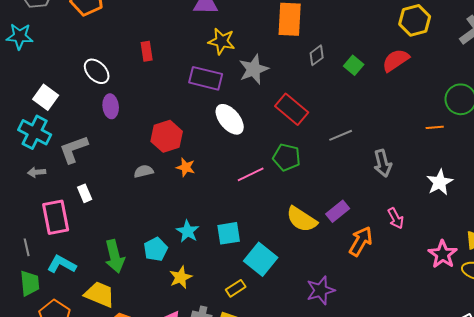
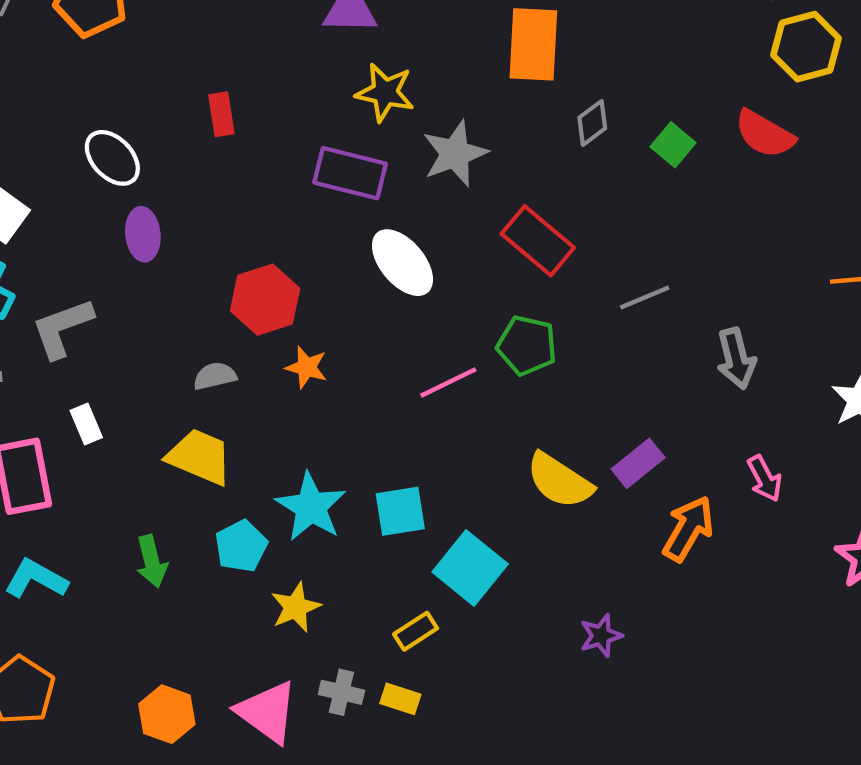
red semicircle: (396, 60) -> (765, 134), turned -116
cyan star: (188, 231) -> (311, 507), size x1.4
green arrow: (115, 256) -> (152, 561), size x0.7
purple star: (321, 290) -> (601, 636), size x0.7
yellow trapezoid: (100, 294) -> (200, 457), moved

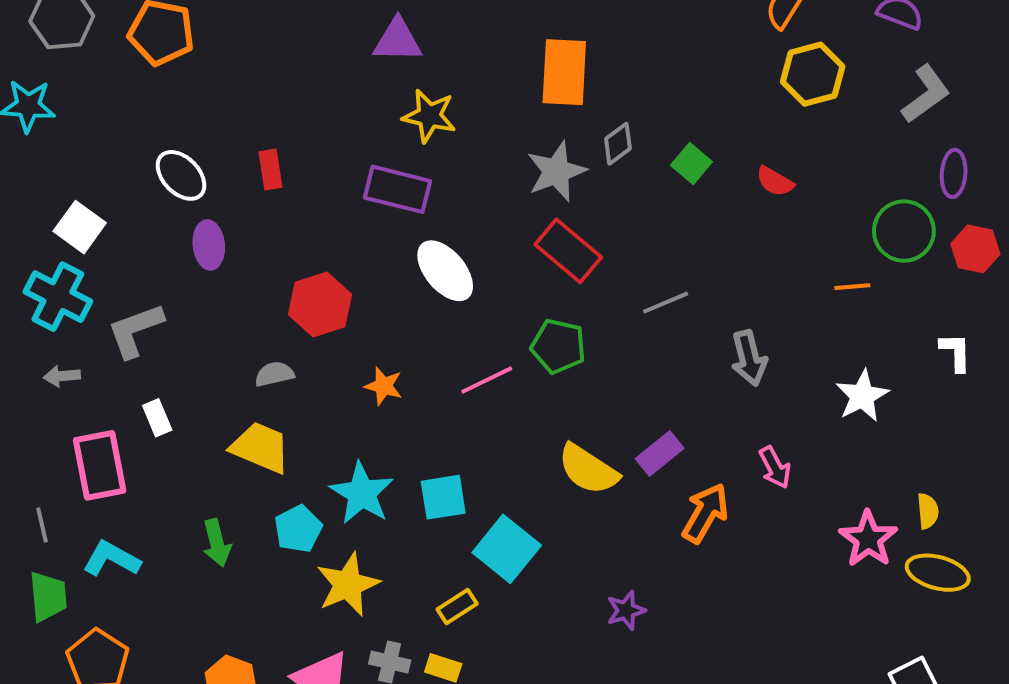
red rectangle: (221, 114) -> (270, 169), moved
red semicircle: (765, 134) -> (775, 181), moved, size x0.7
gray star: (455, 154) -> (556, 171), moved
orange star: (306, 367) -> (384, 386), moved
yellow star: (296, 607) -> (348, 585), size x1.4

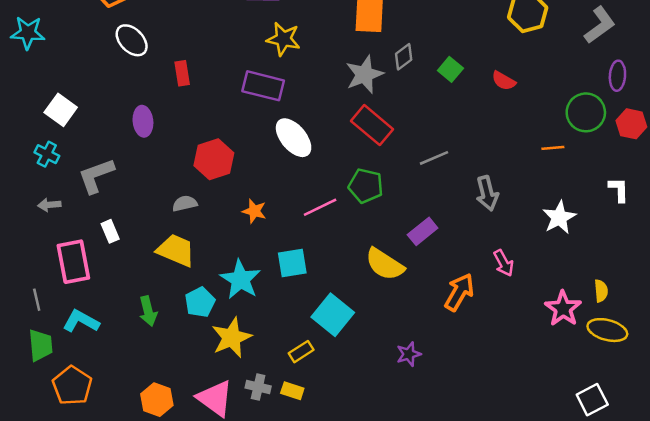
white ellipse: (181, 175) -> (132, 40), moved
cyan cross: (58, 297) -> (47, 154), size x0.6
purple rectangle: (660, 453) -> (423, 231), moved
cyan square: (443, 497) -> (292, 263), moved

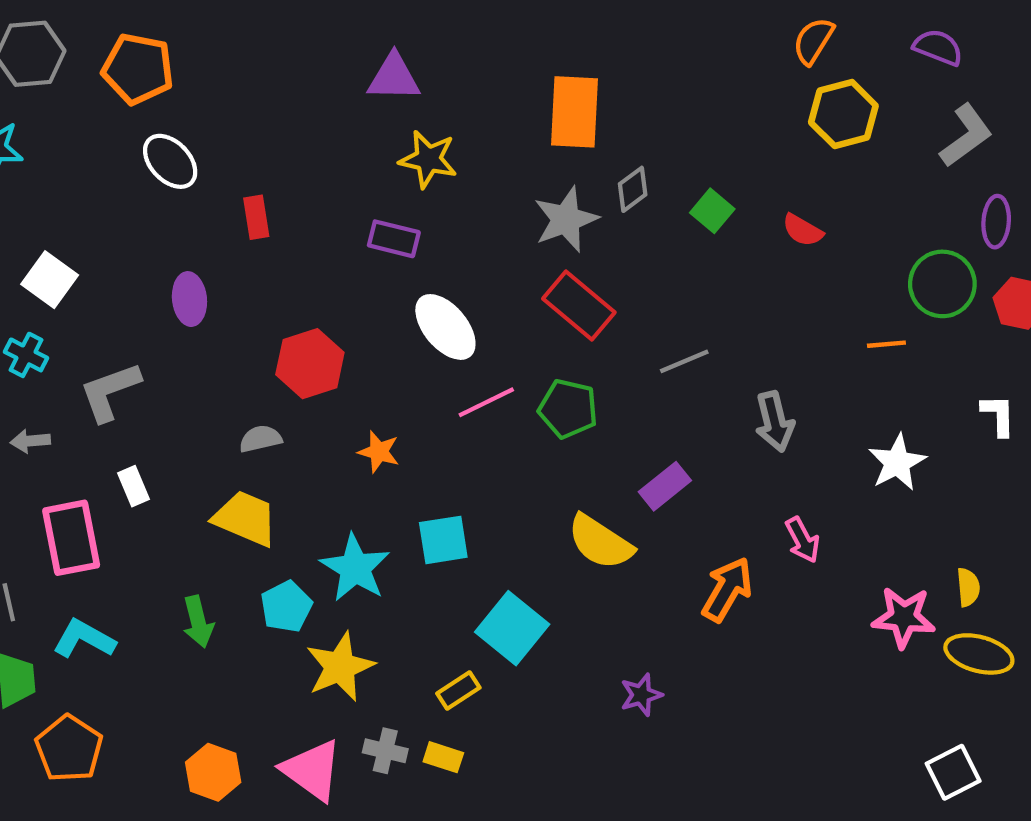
purple rectangle: (263, 86) -> (394, 239), size x0.7
pink line: (320, 207) -> (486, 402), moved
pink star: (563, 309) -> (904, 617), turned -30

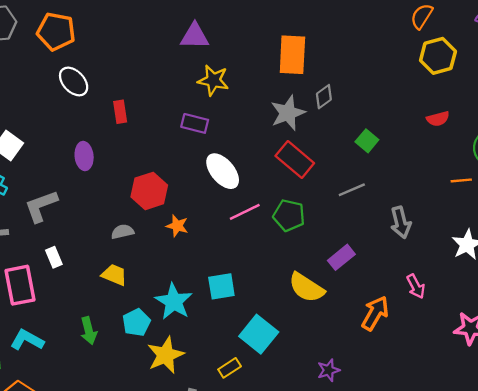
green square: (712, 211) -> (367, 141), moved
red semicircle: (803, 230) -> (438, 119), moved, turned -45
orange star: (379, 452) -> (177, 226), moved
yellow trapezoid: (245, 518) -> (114, 275), size x0.7

